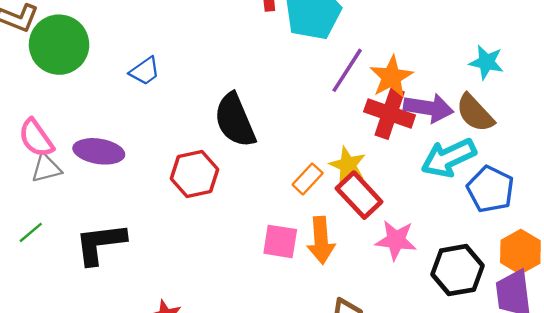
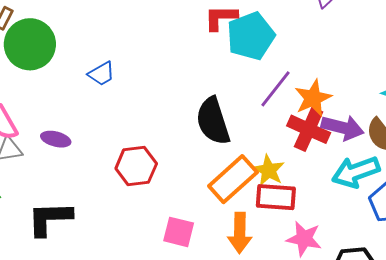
black semicircle: (235, 120) -> (213, 121), moved
purple ellipse: (99, 151) -> (56, 139), size x0.7
orange rectangle: (308, 179) -> (233, 179), size x1.8
red rectangle: (359, 195) -> (276, 197), turned -48
pink square: (280, 241) -> (179, 232), moved

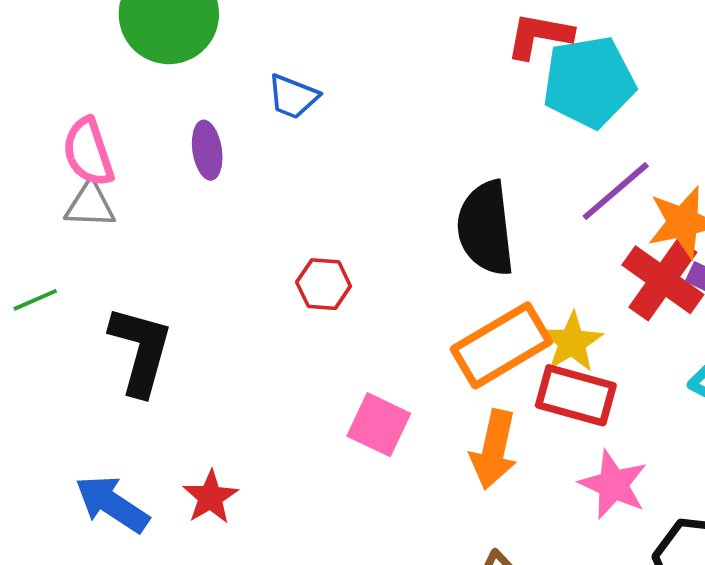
blue trapezoid: (101, 74) -> (293, 97), turned 40
purple ellipse: (56, 139) -> (207, 150), moved, turned 56
red hexagon: (136, 166) -> (324, 284), size x0.7
black L-shape: (50, 218) -> (141, 351), turned 96

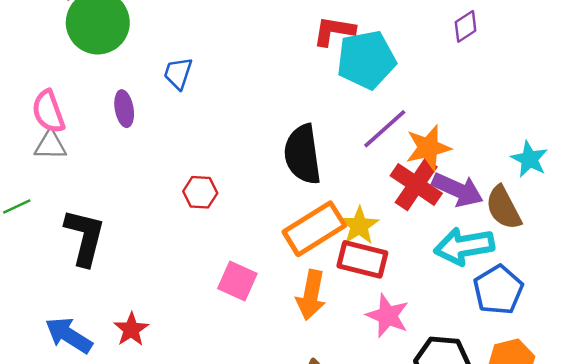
blue trapezoid: (293, 97) -> (178, 73), turned 88

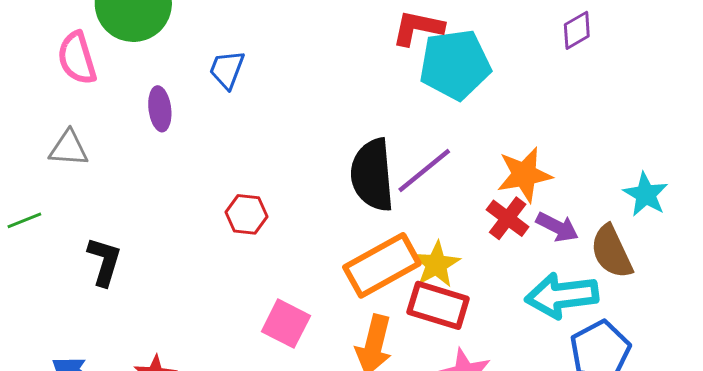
pink semicircle: (48, 112) -> (77, 58), moved
purple line: (385, 129) -> (424, 170), moved
red cross: (416, 185) -> (508, 218), size x0.7
purple arrow: (458, 190) -> (557, 227), size x0.7
black L-shape: (85, 237) -> (104, 261), size x0.7

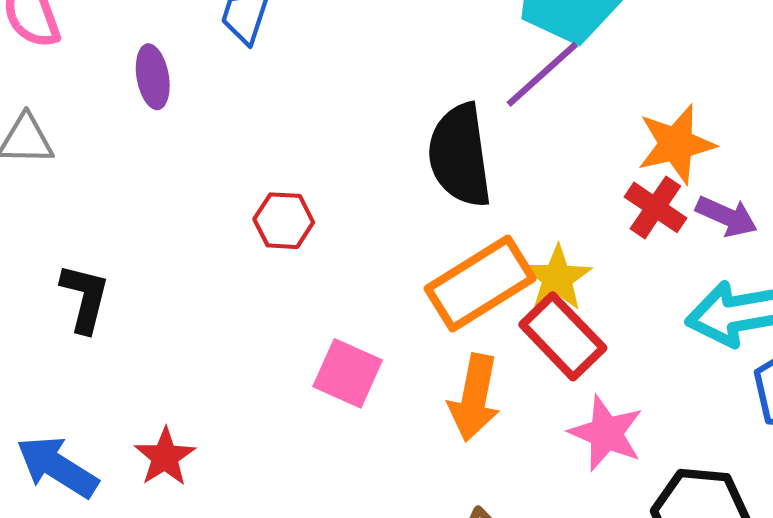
purple line: (424, 170) -> (542, 74), moved
red rectangle: (438, 305) -> (563, 336), turned 32

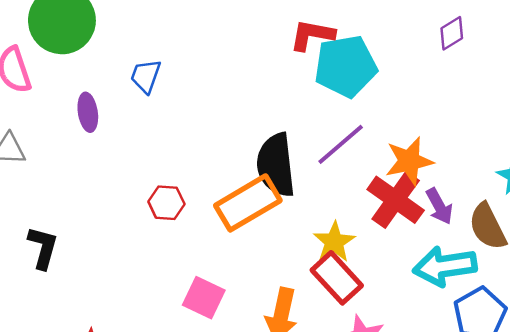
purple line: (542, 74) -> (341, 144), moved
red cross: (655, 207) -> (396, 200), size x1.5
purple arrow: (727, 216) -> (439, 206), turned 36
orange rectangle: (480, 283) -> (248, 203), moved

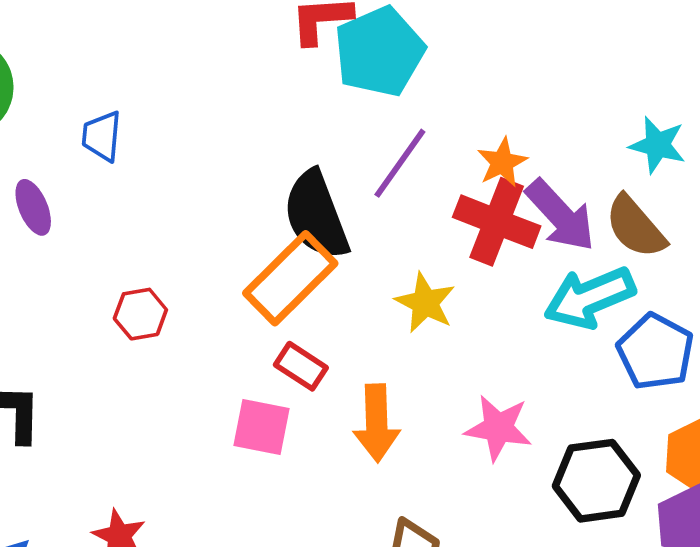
orange star: (409, 161) -> (502, 162), size x0.7
red hexagon: (166, 203) -> (140, 314), moved
purple arrow: (439, 206) -> (560, 215), size x1.5
red rectangle: (337, 278) -> (301, 366), moved, size x0.7

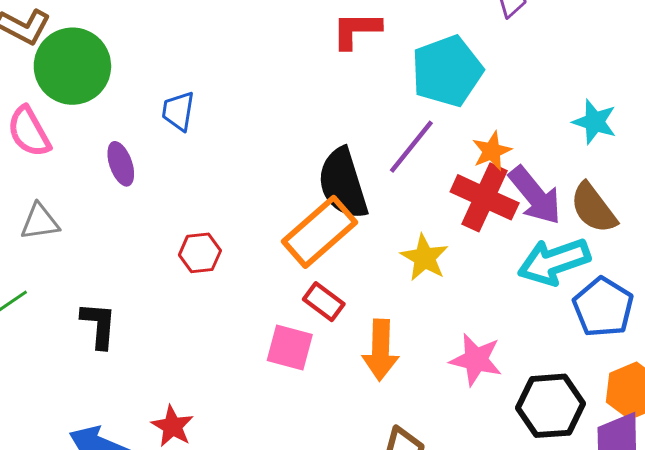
cyan pentagon: (379, 52) -> (447, 71), moved
cyan star: (658, 145) -> (595, 122), moved

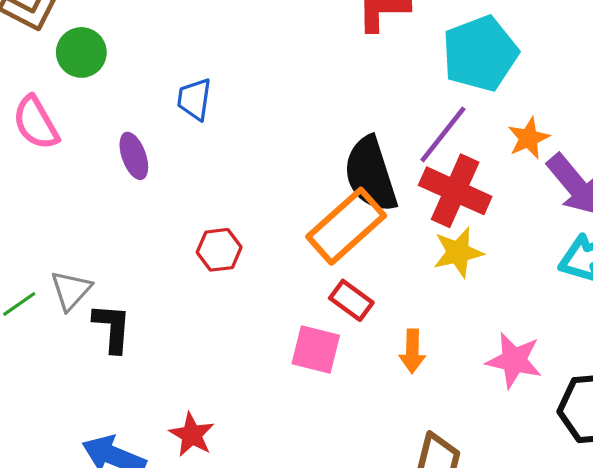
green circle: (72, 66) -> (81, 52), size x0.6
red cross: (485, 197) -> (455, 191), moved
gray triangle: (40, 222) -> (71, 290), moved, turned -39
yellow star: (424, 258) -> (458, 252), turned 30
orange arrow: (380, 350) -> (412, 351), size x0.7

